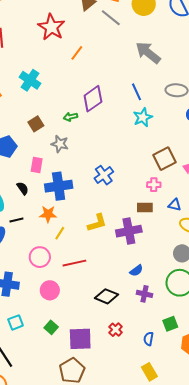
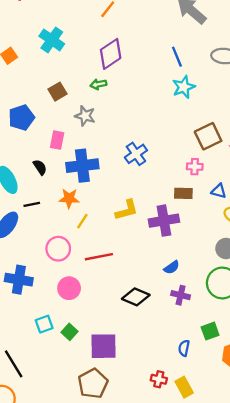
purple diamond: (93, 99) -> (111, 54), moved
cyan square: (16, 322) -> (44, 324), moved
red cross: (116, 330) -> (159, 379), moved, turned -32

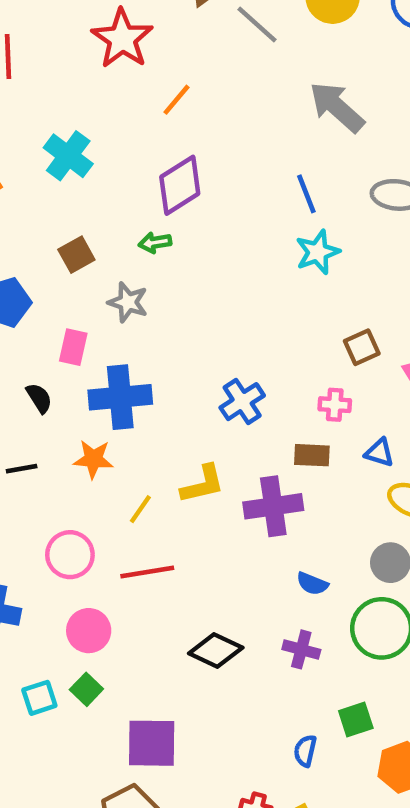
brown square: (208, 136) -> (362, 347), size x0.7
blue cross: (136, 154) -> (242, 402), moved
yellow line: (82, 221) -> (140, 509), moved
blue semicircle: (172, 267) -> (312, 584), moved, turned 56
green square: (69, 332) -> (86, 689), moved

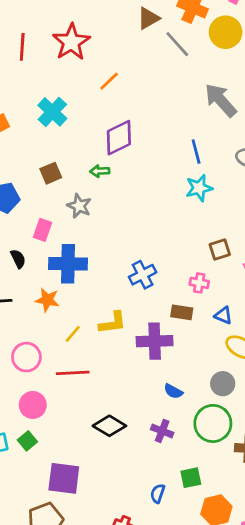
red star: (122, 39) -> (71, 42), moved
orange line: (176, 100) -> (109, 81), moved

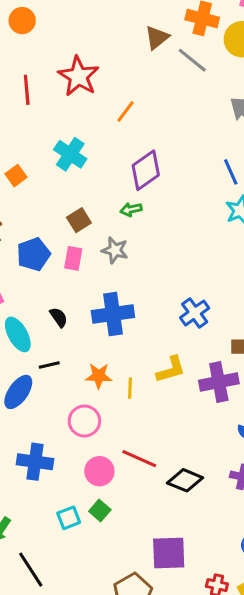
pink rectangle: (43, 230) -> (73, 258), moved
orange star: (47, 300) -> (99, 376), moved
yellow line: (73, 334) -> (130, 388), turned -30
red line: (73, 373) -> (139, 459), moved, turned 36
purple square: (64, 478) -> (169, 553), moved

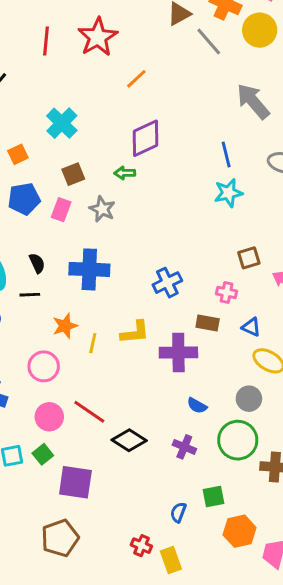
cyan cross: (70, 154) -> (62, 123), moved
orange square: (16, 176) -> (18, 154), moved
black line: (49, 365) -> (30, 295), moved
orange star: (99, 376) -> (65, 326), turned -30
purple square: (169, 553) -> (75, 482), moved

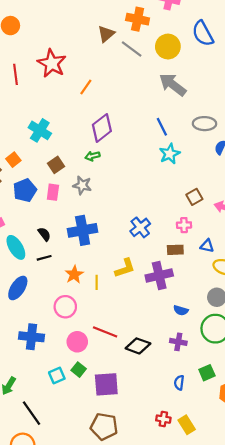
yellow circle: (260, 30) -> (168, 47), moved
blue semicircle: (178, 512) -> (179, 383), moved
brown pentagon: (60, 538) -> (104, 427), turned -30

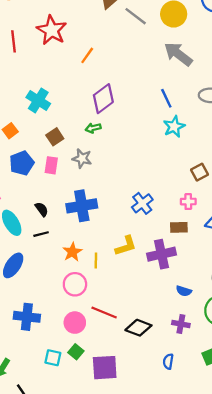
pink circle: (65, 307) -> (75, 284), moved
cyan square: (57, 376) -> (53, 358), turned 35
blue semicircle: (179, 383) -> (168, 361), moved

